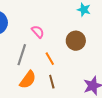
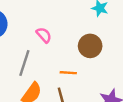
orange line: (50, 59) -> (68, 73), moved, turned -56

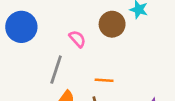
brown circle: (90, 46) -> (112, 24), moved

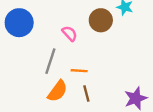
orange line: (104, 80) -> (79, 71), moved

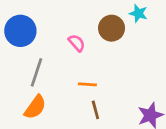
gray line: (50, 61) -> (36, 72), moved
orange semicircle: (58, 91) -> (35, 107), moved

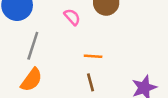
orange line: (87, 84) -> (93, 56), moved

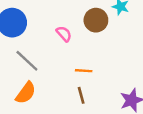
gray line: (33, 46) -> (27, 61), turned -65

